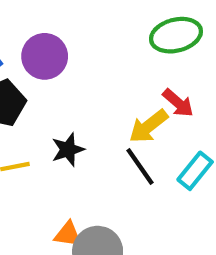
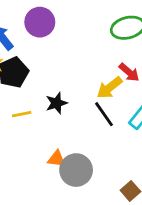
purple circle: (45, 56) -> (40, 22), moved

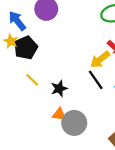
black star: (57, 103) -> (59, 89), moved
yellow line: (22, 114) -> (32, 80), turned 56

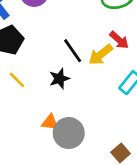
black line: (96, 80) -> (73, 51), moved
black star: (59, 89) -> (59, 79), moved

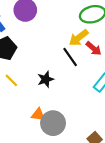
black line: (73, 51) -> (70, 57), moved
yellow arrow: (101, 55) -> (79, 38), moved

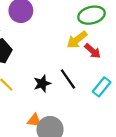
black line: (70, 57) -> (68, 79), moved

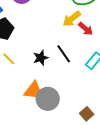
orange triangle: (34, 120) -> (34, 91), size x1.5

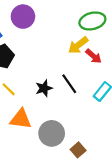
orange triangle: (34, 91) -> (21, 119), moved
brown square: (87, 114) -> (78, 150), moved

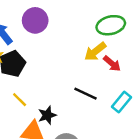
black line: (69, 84) -> (86, 94), turned -30
black star: (44, 88) -> (47, 115), moved

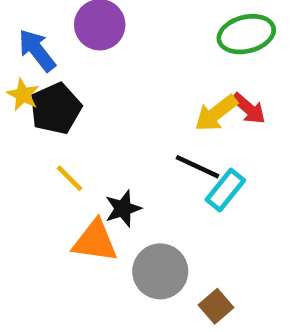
yellow arrow: (95, 52) -> (216, 113), moved
cyan rectangle: (122, 102) -> (225, 190), moved

